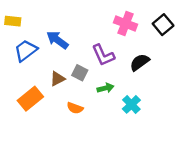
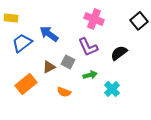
pink cross: (125, 23) -> (94, 19), moved

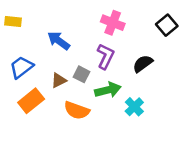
blue trapezoid: (22, 43) -> (21, 67), moved
purple L-shape: (88, 47) -> (106, 56), turned -130
green arrow: (90, 75) -> (108, 90), size x1.5
orange semicircle: (64, 92) -> (77, 110), size x1.5

